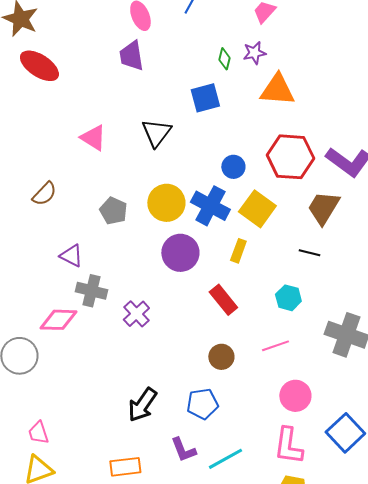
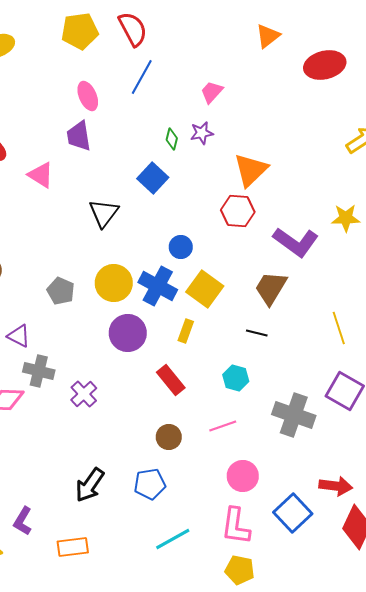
orange triangle: (277, 90) -> (251, 170), moved, turned -48
blue square: (205, 98) -> (153, 178), turned -32
pink triangle: (93, 138) -> (41, 175), moved
red hexagon: (290, 157) -> (238, 211), moved, size x0.7
purple L-shape: (183, 450) -> (23, 521), moved, turned 52

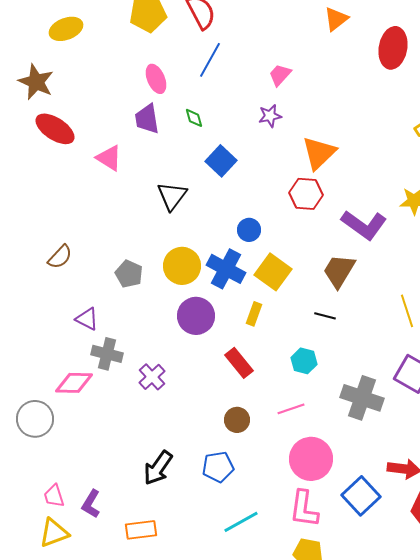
red ellipse: (325, 65) -> (393, 48), turned -66
green diamond: (172, 139) -> (194, 118), moved, turned -30
pink circle: (243, 476) -> (311, 459), size x1.4

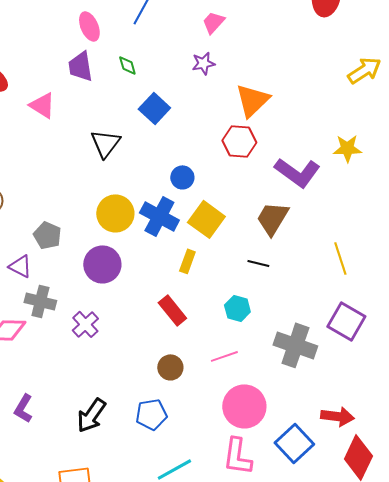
gray pentagon: (129, 274) -> (47, 235), moved
purple circle: (196, 316) -> (102, 264), moved
purple L-shape: (91, 504) -> (23, 408), moved

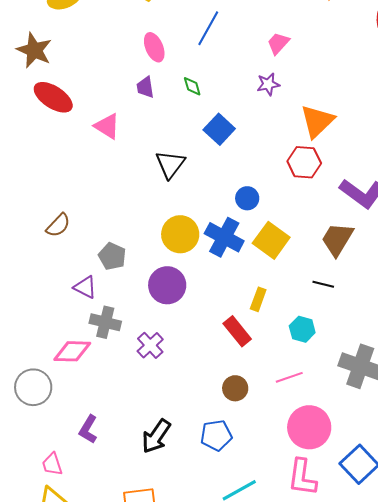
purple trapezoid: (80, 66) -> (145, 87), size x0.7
yellow rectangle: (187, 261) -> (258, 299), moved

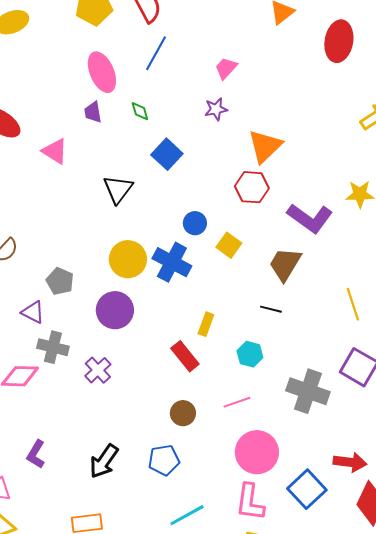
pink ellipse: (154, 47) -> (102, 72), size x1.4
yellow square: (271, 240) -> (229, 245), moved, size x0.7

